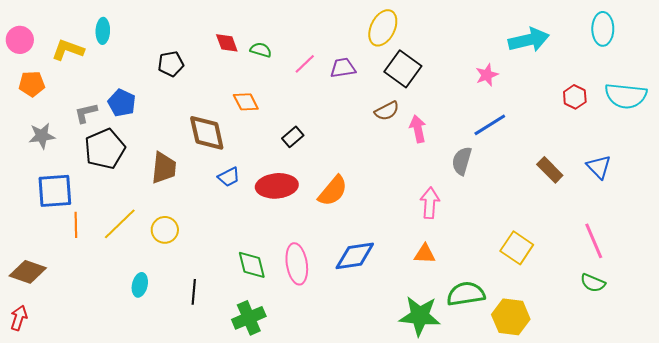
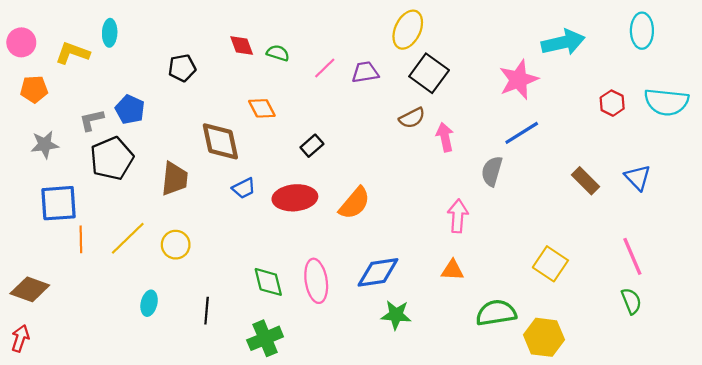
pink star: (487, 75) -> (518, 80), size x1.6
green semicircle: (593, 283) -> (631, 301), turned -135
green star: (420, 316) -> (396, 315), moved, size x0.7

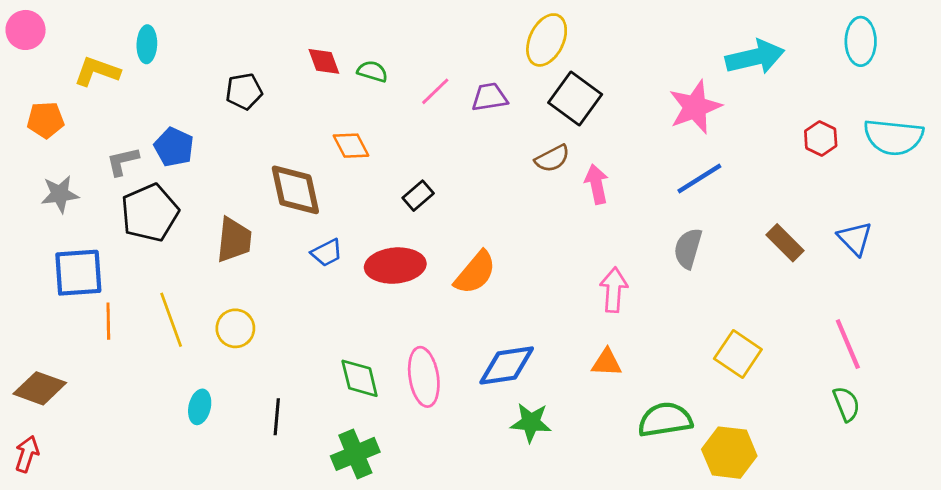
pink circle: (21, 42) -> (26, 30), moved
gray semicircle: (492, 171) -> (688, 248), moved
yellow line: (128, 238) -> (171, 320), turned -66

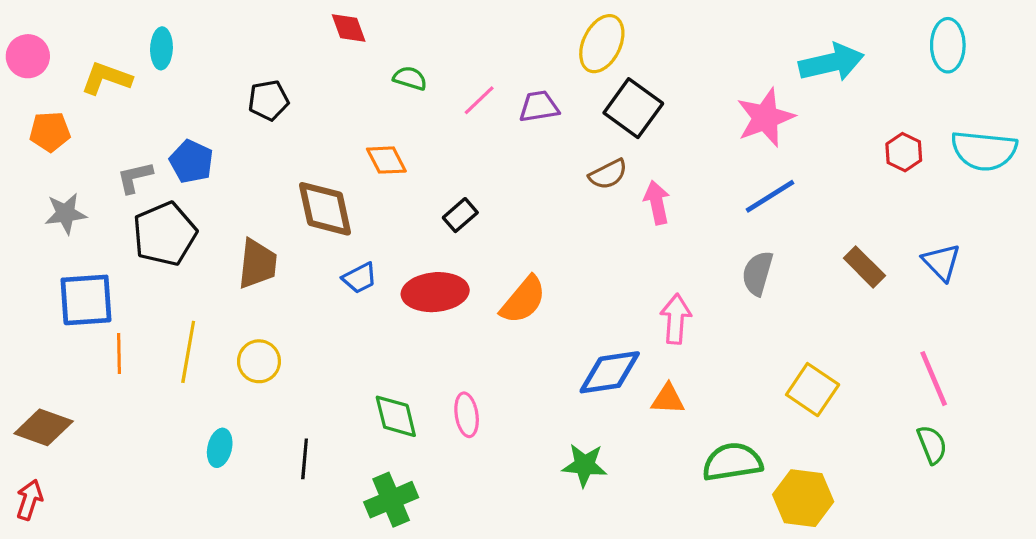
pink circle: (26, 30) -> (28, 56), moved
red diamond: (324, 61) -> (349, 28), moved
yellow line: (171, 320) -> (188, 352), turned 30
blue diamond: (507, 365) -> (610, 372), moved
pink ellipse: (424, 377) -> (467, 415), size x0.7

